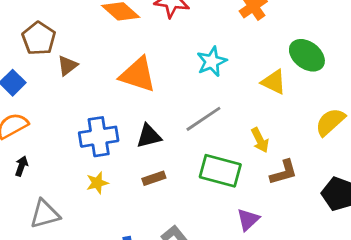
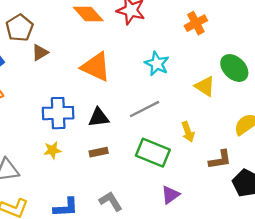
cyan star: (212, 62) -> (157, 64), turned -30
brown L-shape: (284, 172) -> (220, 160), moved

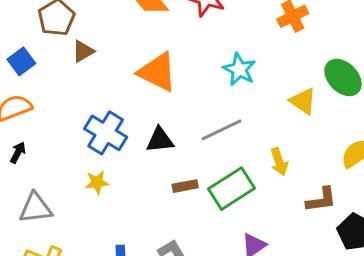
blue cross: (58, 113) -> (106, 133), turned 32
brown rectangle: (99, 152) -> (185, 186), moved
green rectangle: (153, 153) -> (232, 189), turned -56

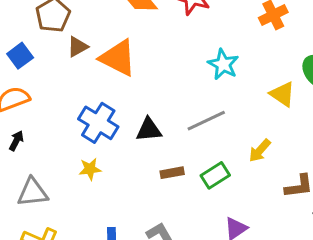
orange triangle: (157, 72) -> (118, 58), moved
yellow arrow: (279, 162) -> (260, 151), turned 60
green rectangle: (232, 189) -> (215, 175), size x0.7

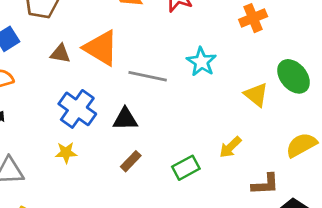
brown triangle: (78, 47) -> (60, 54), moved, turned 35
gray line: (206, 121) -> (148, 76), moved, turned 33
brown rectangle: (172, 173) -> (131, 161), moved, turned -40

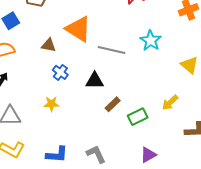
brown triangle: (60, 54) -> (49, 45), moved
blue cross: (77, 109) -> (60, 72), size x0.6
brown rectangle: (131, 161) -> (113, 104), moved

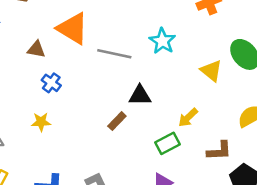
black triangle: (95, 81) -> (140, 95), moved
green rectangle: (138, 117) -> (168, 143), moved

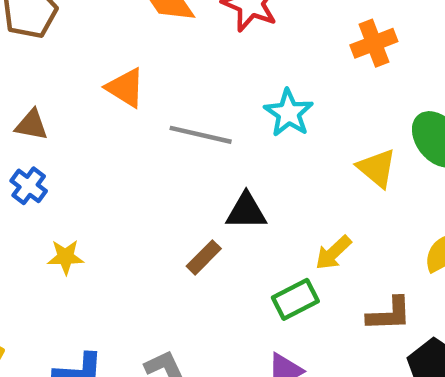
orange triangle: (73, 28) -> (125, 88), size x0.7
brown triangle: (36, 49) -> (32, 125), moved
blue cross: (51, 83) -> (29, 186), moved

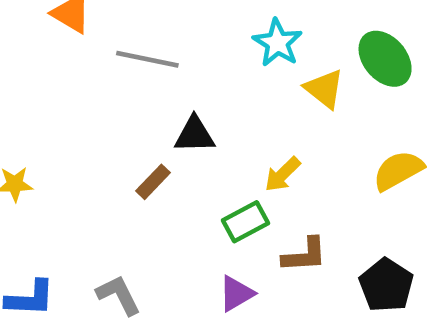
cyan star: (289, 113) -> (277, 43), moved
brown L-shape: (389, 314) -> (304, 255), moved

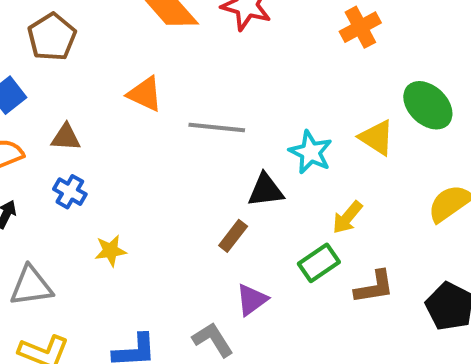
cyan star: (277, 43) -> (311, 152), moved
purple triangle: (236, 294) -> (252, 300), moved

